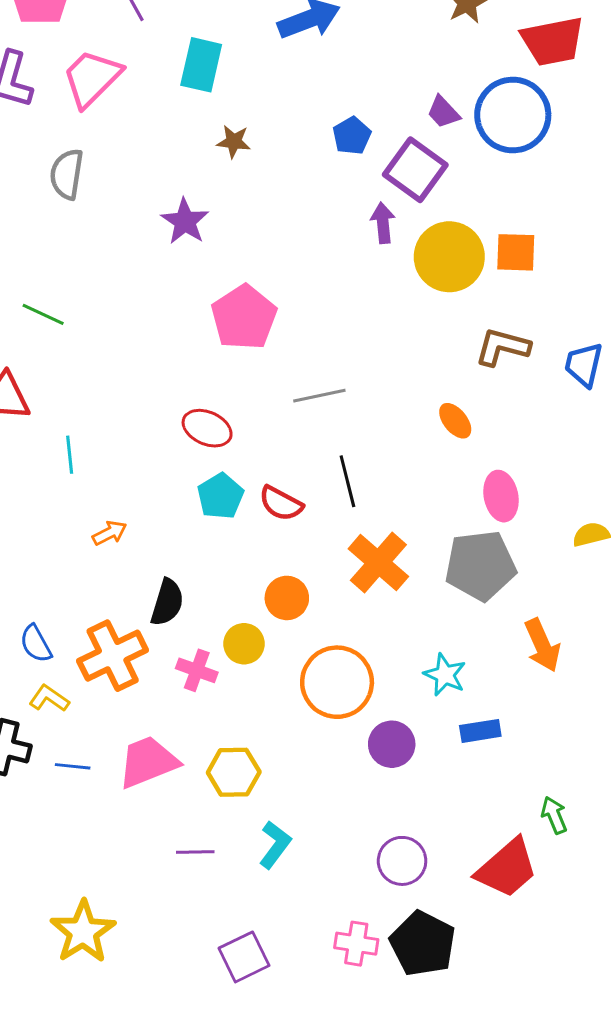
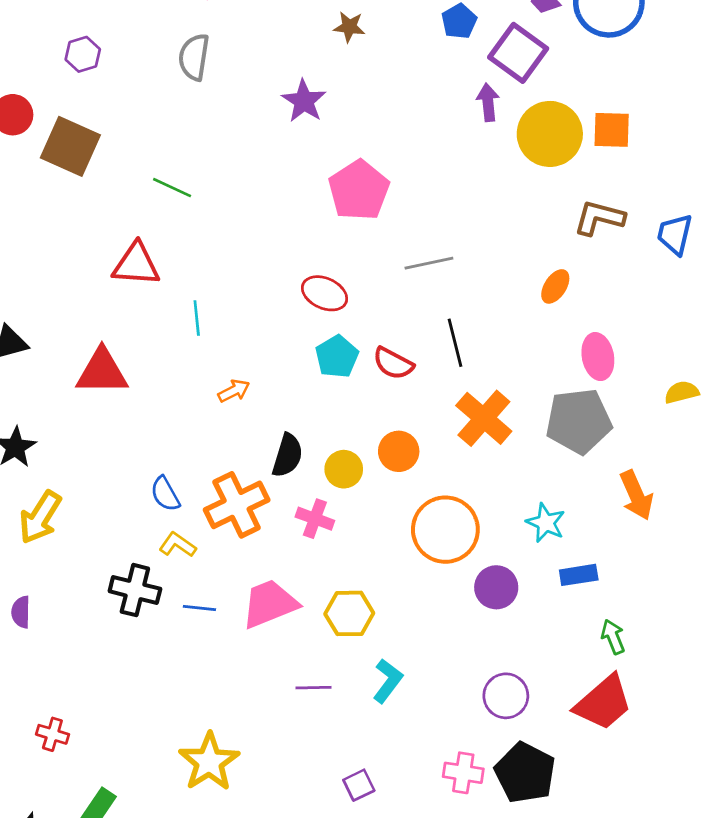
orange ellipse: (455, 421) -> (555, 286), turned 72
yellow circle: (244, 644) -> (344, 469), moved
green arrow: (554, 815) -> (613, 637), moved
purple square: (244, 957) -> (359, 785), size x0.7

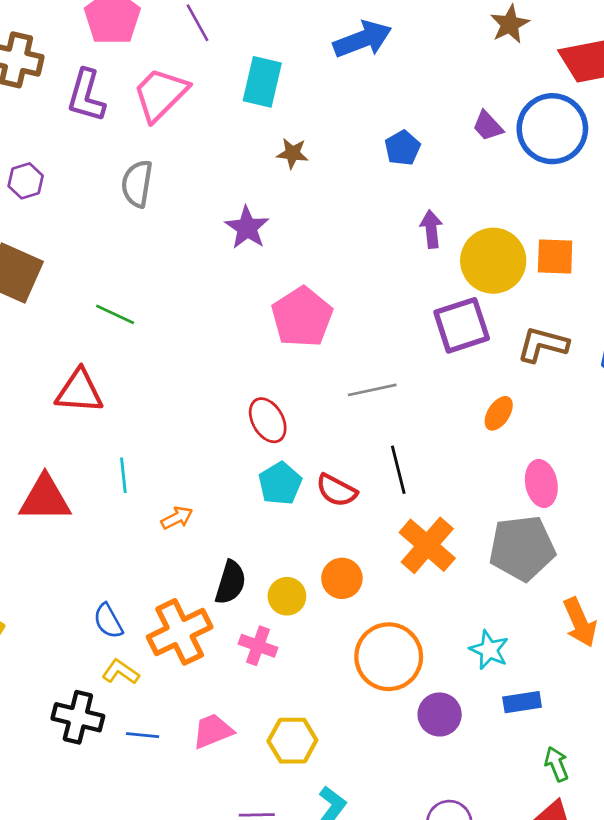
purple square: (518, 53) -> (462, 325), moved, turned 36
red ellipse: (324, 293) -> (268, 420), turned 36
cyan line: (197, 318) -> (123, 475), moved
pink trapezoid: (270, 604) -> (213, 731), size x0.7

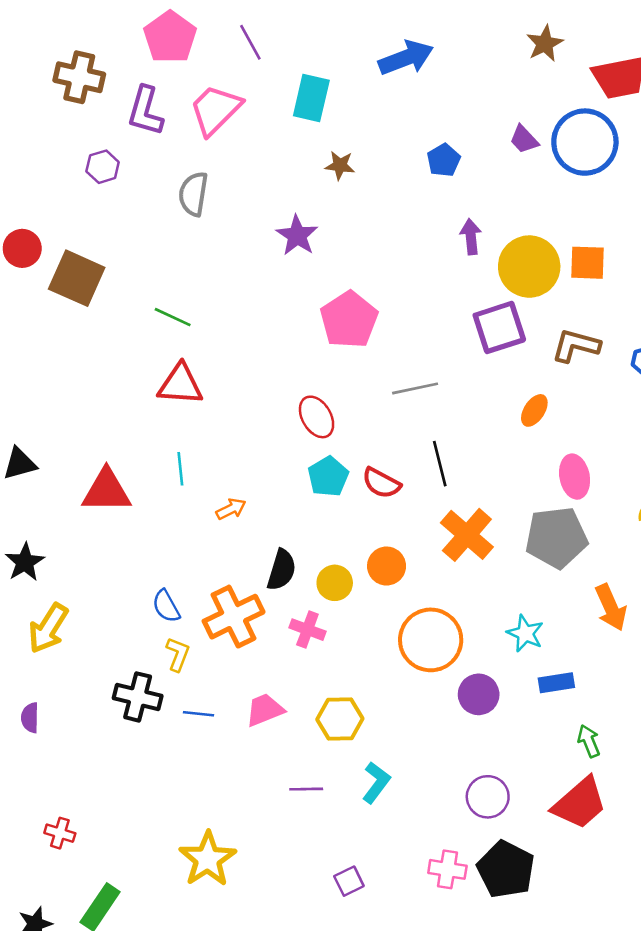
purple hexagon: (26, 181) -> (103, 167), moved
red triangle: (79, 391) -> (180, 385), moved
yellow L-shape: (121, 672) -> (178, 654), turned 76

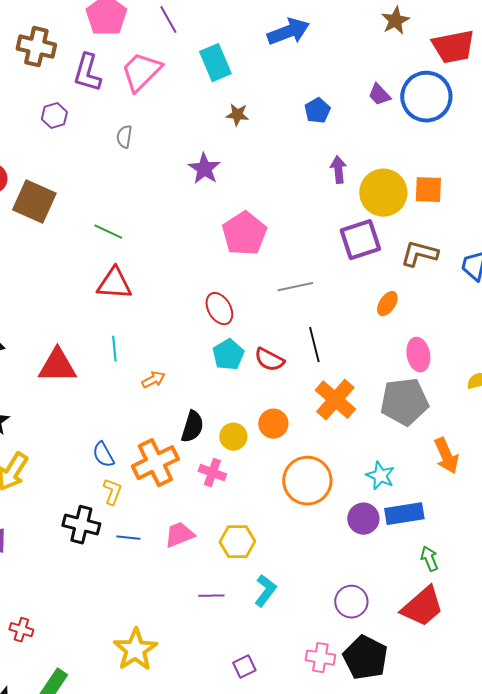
cyan rectangle: (311, 98) -> (215, 63), turned -36
gray semicircle: (193, 194) -> (124, 137), size x0.7
blue rectangle: (556, 683) -> (404, 514), size x1.4
purple circle: (479, 694) -> (363, 519), moved

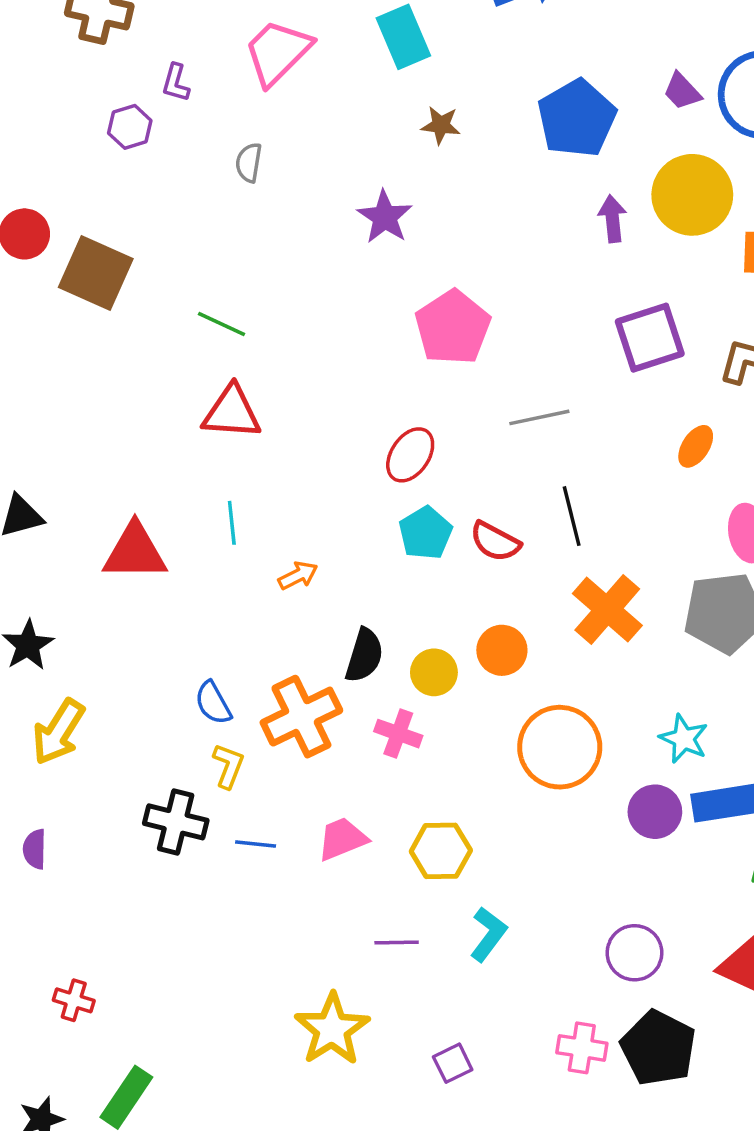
purple L-shape: (87, 73) -> (176, 83), moved, size x0.6
blue pentagon: (317, 111) -> (577, 118), size x1.8
yellow circle: (383, 193) -> (692, 195), moved
red ellipse: (219, 309) -> (410, 455), turned 64
yellow star: (135, 650) -> (332, 1029), moved

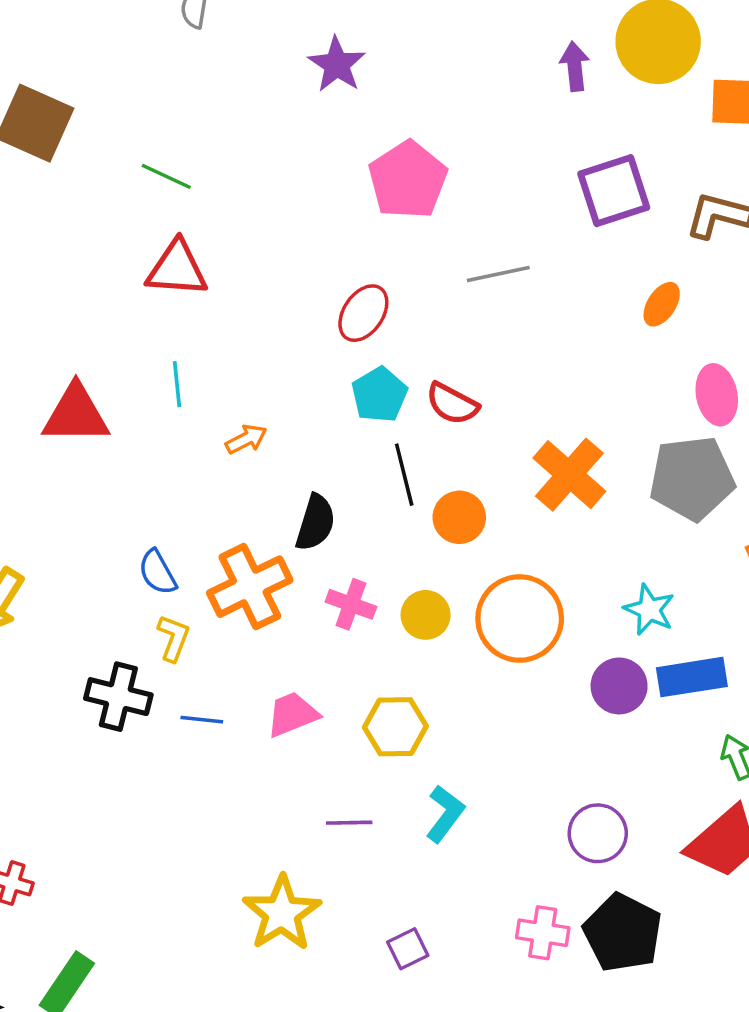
black line: (572, 516) -> (404, 475), moved
yellow circle: (434, 672) -> (426, 615), moved

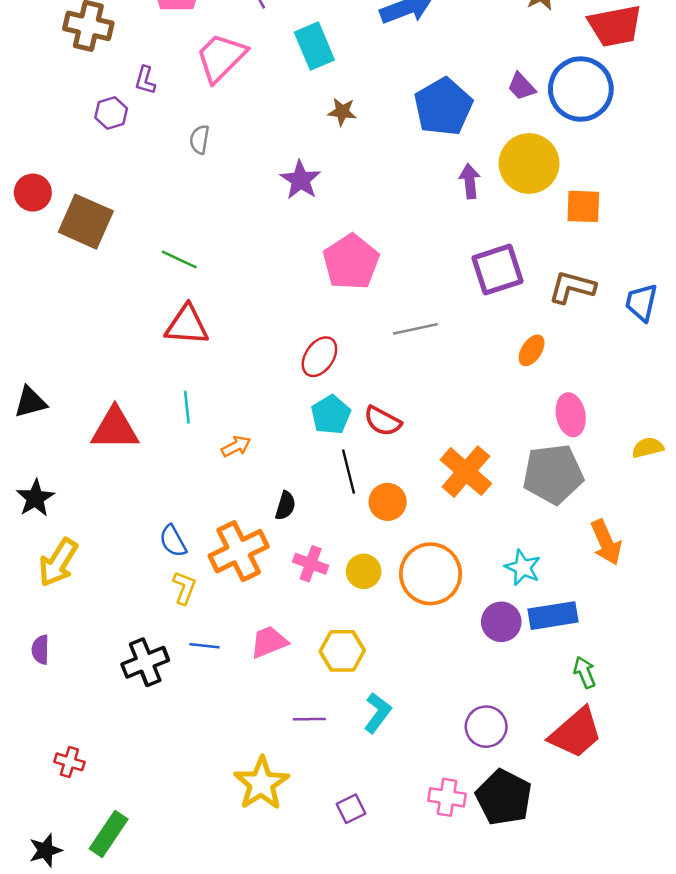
black semicircle: (315, 523) -> (285, 506), size x0.7
black cross: (118, 697) -> (145, 662), moved, turned -36

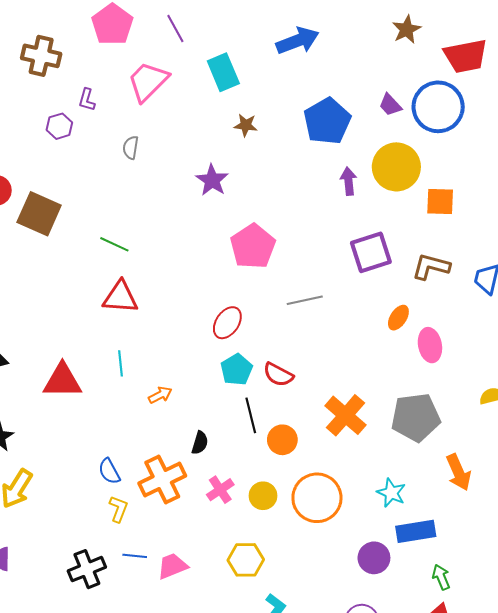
pink ellipse: (571, 415) -> (430, 345), moved
pink cross: (311, 564) -> (220, 490), turned 36
purple circle: (501, 622) -> (374, 558), moved
pink trapezoid: (269, 642) -> (172, 566), moved

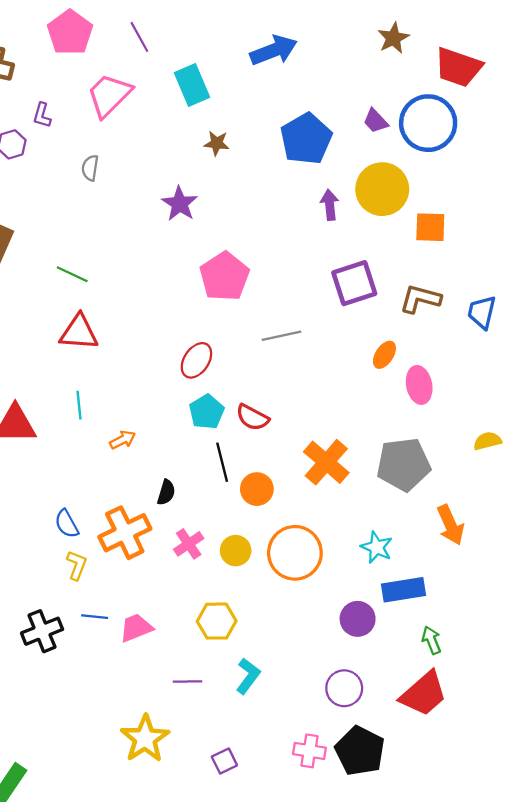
red trapezoid: (466, 56) -> (458, 67), turned 30

